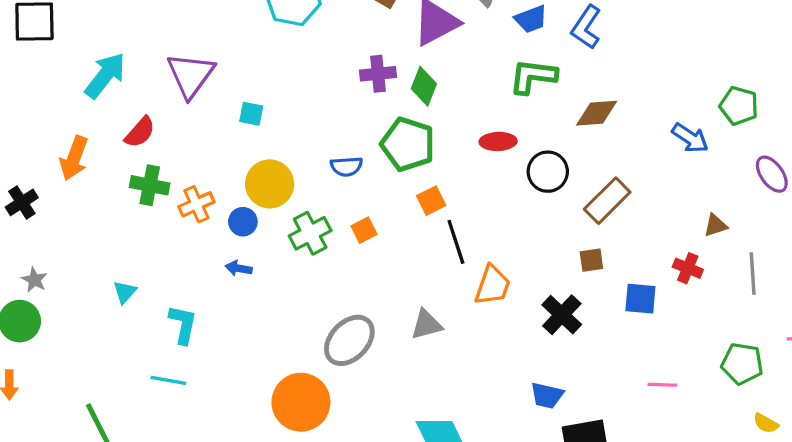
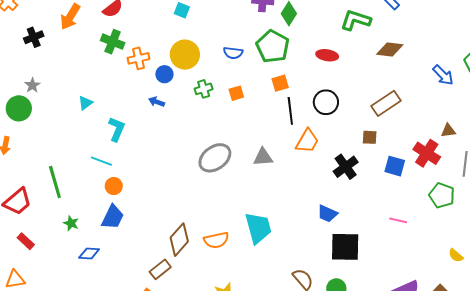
black circle: (548, 172) -> (326, 102), moved
green cross: (310, 233) -> (204, 89), size x0.7
red cross: (688, 268) -> (427, 153), size x1.5
green pentagon: (742, 364) -> (442, 195), moved
orange circle: (301, 402) -> (114, 186), moved, size x0.5

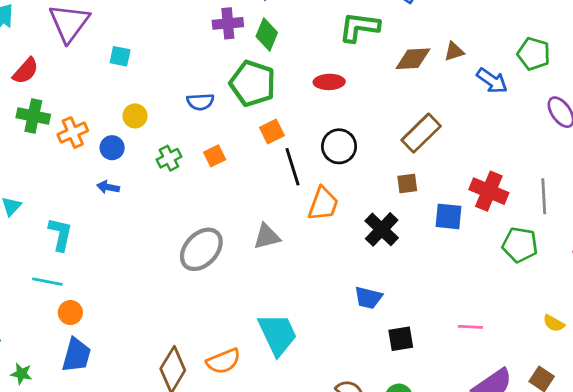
yellow circle: (185, 55) -> (135, 116), size x0.6
brown triangle: (448, 131) -> (454, 51), moved
pink line: (398, 220) -> (470, 327), moved
black square: (345, 247) -> (401, 339), size x0.6

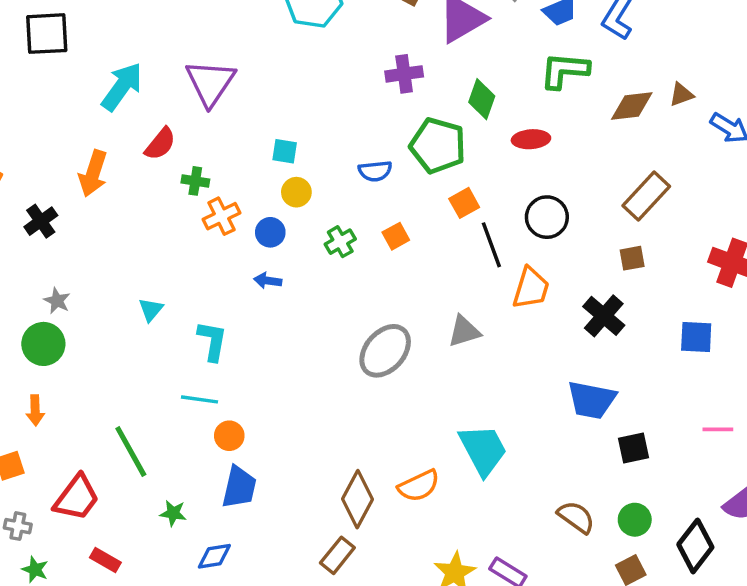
green diamond: (267, 34) -> (482, 99), moved
cyan square: (120, 56) -> (285, 151), moved
green cross: (33, 116) -> (195, 181), moved, size x0.7
blue square: (448, 216) -> (696, 337), moved
blue trapezoid: (368, 298) -> (592, 400), size x1.4

